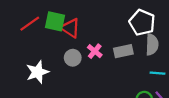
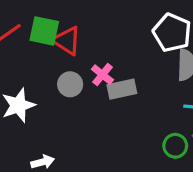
gray rectangle: (123, 51) -> (122, 89), moved

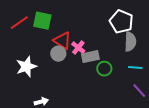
red triangle: (67, 41) -> (62, 41), moved
green circle: (175, 146) -> (104, 69), moved

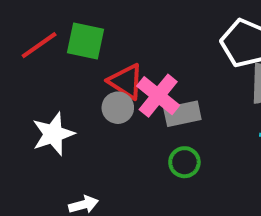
pink cross: (78, 48) -> (158, 96), size x1.5
green circle: (104, 69) -> (184, 162), moved

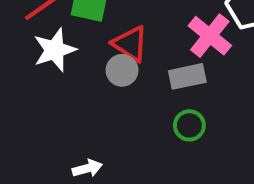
pink cross: (158, 96) -> (210, 36), moved
white star: (53, 134) -> (55, 50), moved

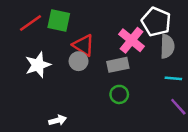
white star: (55, 50) -> (38, 65), moved

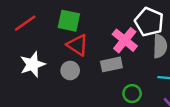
green square: (59, 21) -> (69, 21), moved
gray circle: (79, 61) -> (70, 70), moved
green circle: (119, 94) -> (132, 94), moved

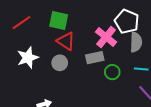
green circle: (132, 94) -> (112, 72), moved

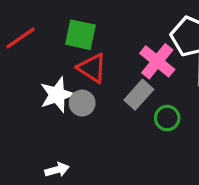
white star: (28, 58) -> (57, 95), moved
gray rectangle: (95, 58) -> (139, 95), turned -36

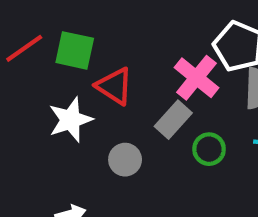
green square: (80, 35) -> (75, 50), moved
gray circle: (82, 103) -> (125, 160), moved

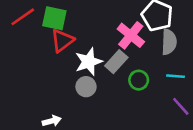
red triangle: (115, 86) -> (62, 41), moved, turned 50
white star: (70, 120) -> (89, 62), moved

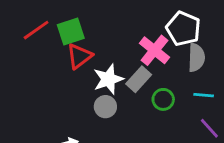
green square: (54, 18) -> (71, 32), turned -30

